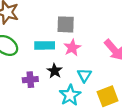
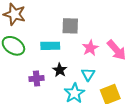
pink star: (72, 48) -> (90, 48), moved

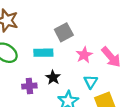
gray square: (70, 26) -> (64, 32), turned -30
cyan triangle: (88, 74) -> (91, 82), moved

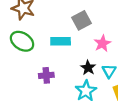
black star: (53, 77) -> (88, 68), moved

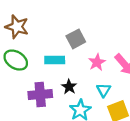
black star: (88, 68) -> (69, 87), moved
purple cross: (46, 75) -> (40, 94), size x1.5

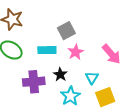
pink star: (97, 62) -> (76, 52), moved

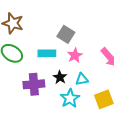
gray square: (66, 31) -> (66, 34), turned -30
cyan triangle: (92, 78) -> (82, 79), moved, turned 48

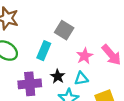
cyan rectangle: (47, 53) -> (44, 51), turned -66
pink star: (75, 55) -> (85, 56), moved

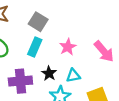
gray square: (64, 30) -> (38, 22), moved
pink star: (85, 56) -> (68, 47), moved

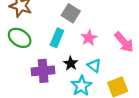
gray square: (38, 22) -> (71, 13), moved
cyan triangle: (73, 76) -> (94, 66), turned 48

